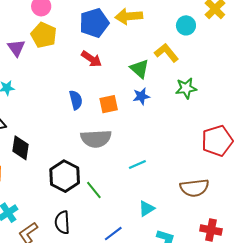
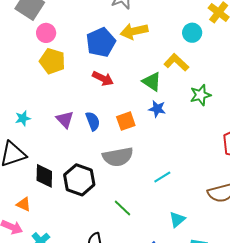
purple triangle: (16, 48) -> (65, 119), moved
blue star: (141, 96) -> (157, 109), turned 30
black hexagon: (65, 176) -> (79, 180), moved

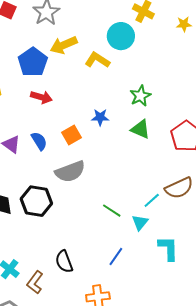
cyan circle: (192, 33) -> (121, 36), size x1.4
yellow L-shape: (176, 62) -> (97, 60), moved
green triangle: (152, 82) -> (141, 129), moved
cyan line: (162, 177) -> (152, 200), moved
green line: (123, 208) -> (112, 211), moved

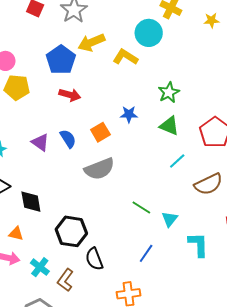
cyan line: (152, 200) -> (177, 161), moved
black hexagon: (36, 201) -> (71, 231), moved

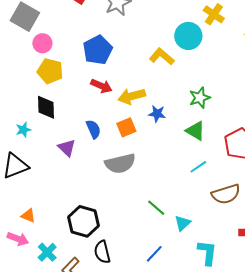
yellow arrow: (91, 42) -> (132, 96), moved
purple triangle: (40, 142) -> (67, 148), moved
black diamond: (31, 202) -> (46, 107), moved

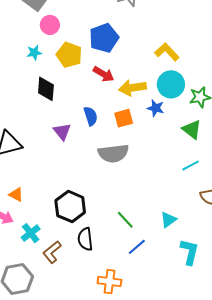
cyan circle: (188, 36) -> (171, 84), moved
yellow pentagon: (50, 71) -> (69, 55), moved
cyan star: (23, 130) -> (34, 53), moved
green line: (156, 208) -> (125, 220), moved

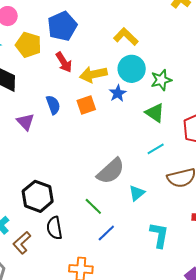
red arrow: (104, 74) -> (64, 62), turned 30
blue star: (156, 108) -> (118, 93), turned 30
gray semicircle: (113, 153) -> (111, 171), moved, turned -32
cyan triangle: (168, 220) -> (137, 193), moved

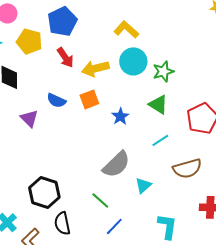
blue star: (118, 93) -> (120, 116), moved
blue semicircle: (53, 105) -> (56, 100), turned 138

